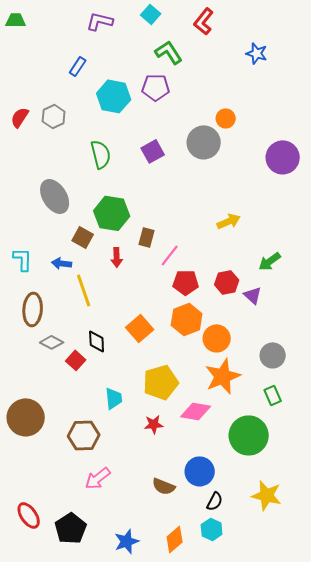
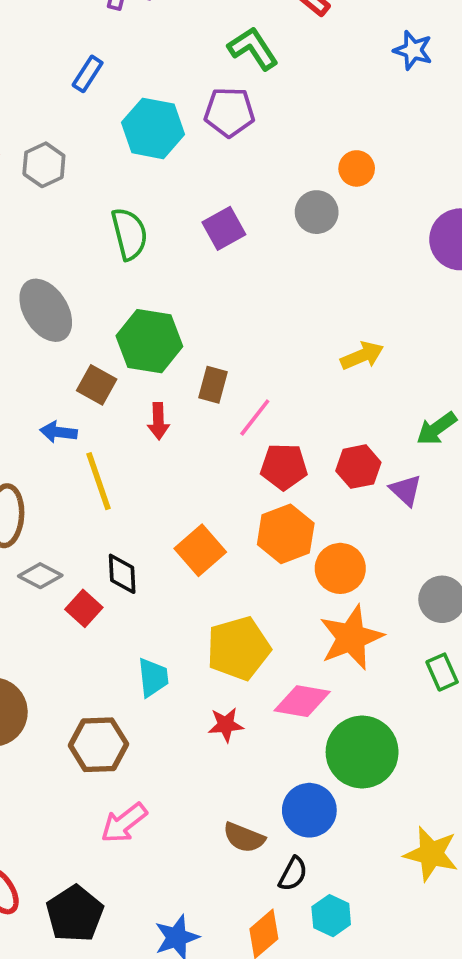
gray circle: (204, 142) -> (317, 212), size x0.7
green circle: (249, 435) -> (362, 752), moved
black semicircle: (215, 501) -> (293, 874), moved

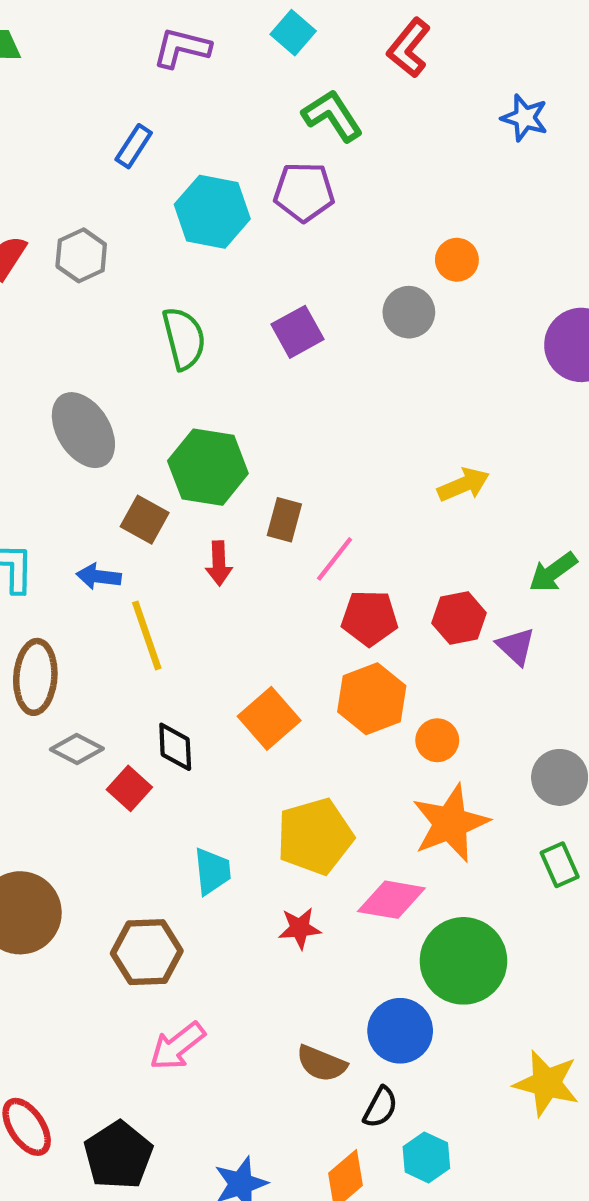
orange circle: (340, 568) -> (437, 740), size x0.7

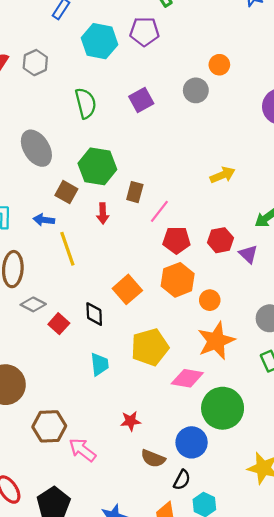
black diamond: (175, 747) -> (94, 314), moved
red star: (300, 928) -> (131, 421), moved
brown hexagon: (147, 952) -> (49, 426), moved
pink arrow: (177, 1046) -> (82, 450), turned 76

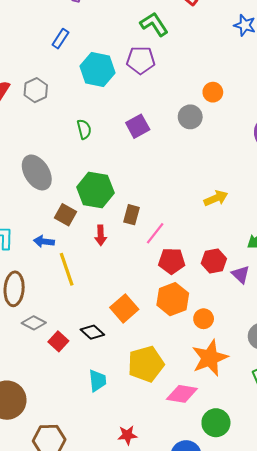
green semicircle: (86, 103) -> (84, 129), size x0.7
black diamond: (94, 314) -> (92, 332), turned -45
green circle: (223, 408) -> (216, 423), size x0.7

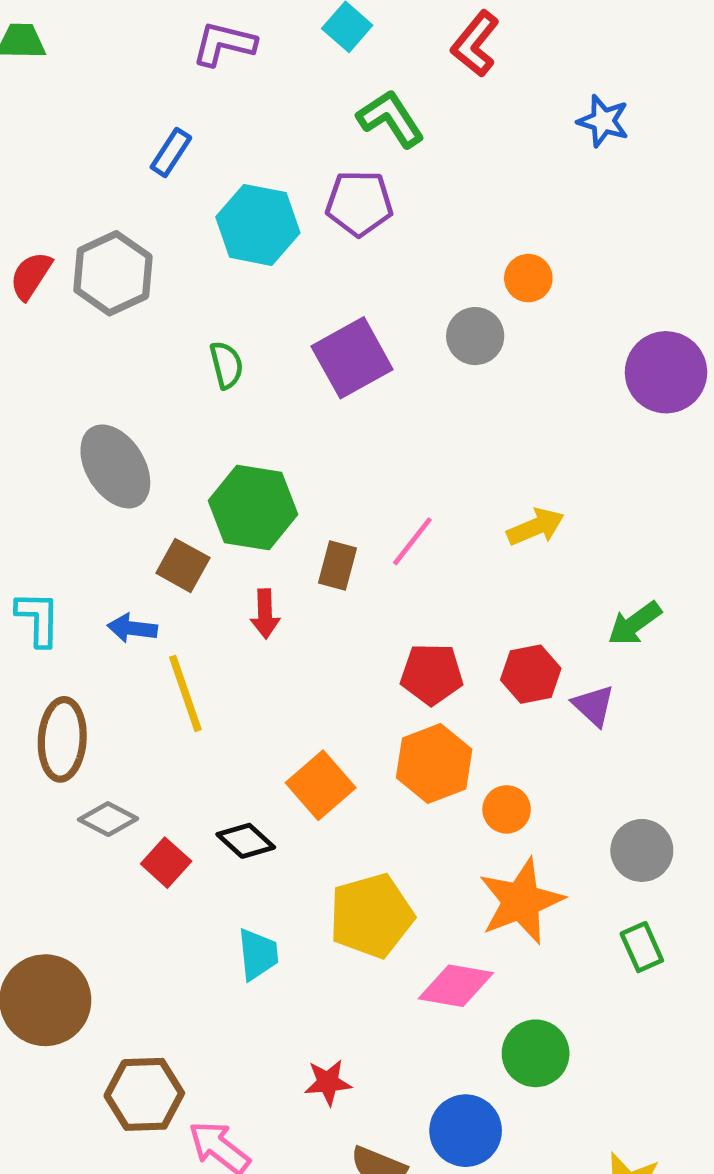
gray hexagon: (36, 90) -> (113, 273), size x1.4
purple square: (138, 126) -> (352, 358), size x1.4
pink line: (155, 233) -> (412, 541), moved

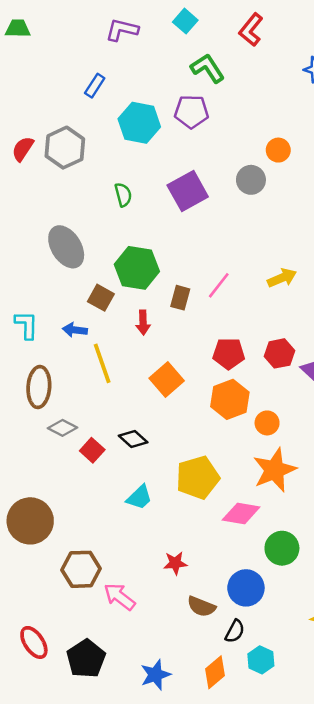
orange square: (321, 785) -> (167, 380), moved
cyan trapezoid: (258, 954) -> (139, 497), turned 52

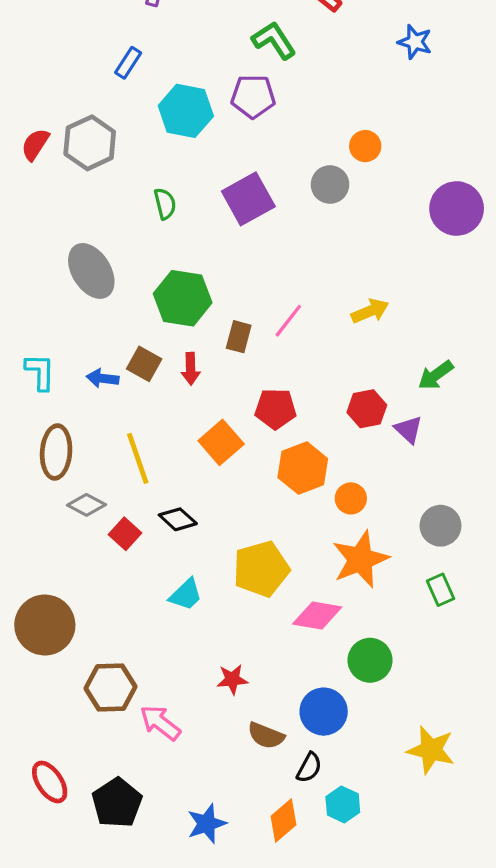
brown square: (101, 298) -> (144, 364), moved
red pentagon: (229, 353) -> (276, 409), moved
yellow line: (102, 363) -> (138, 458), moved

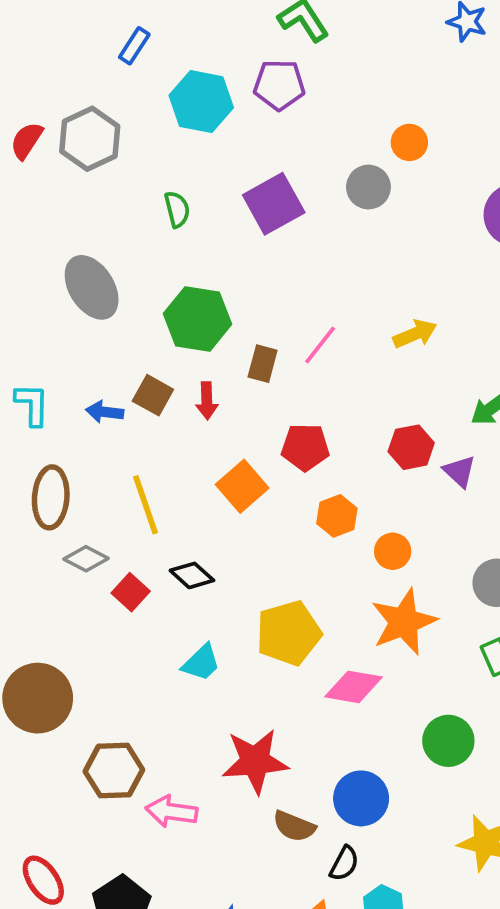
orange hexagon: (303, 468) -> (337, 516), size x0.7
green circle: (370, 660) -> (448, 741), moved
red star: (232, 679) -> (255, 761), size x1.8
pink arrow: (160, 723) -> (171, 811), turned -30

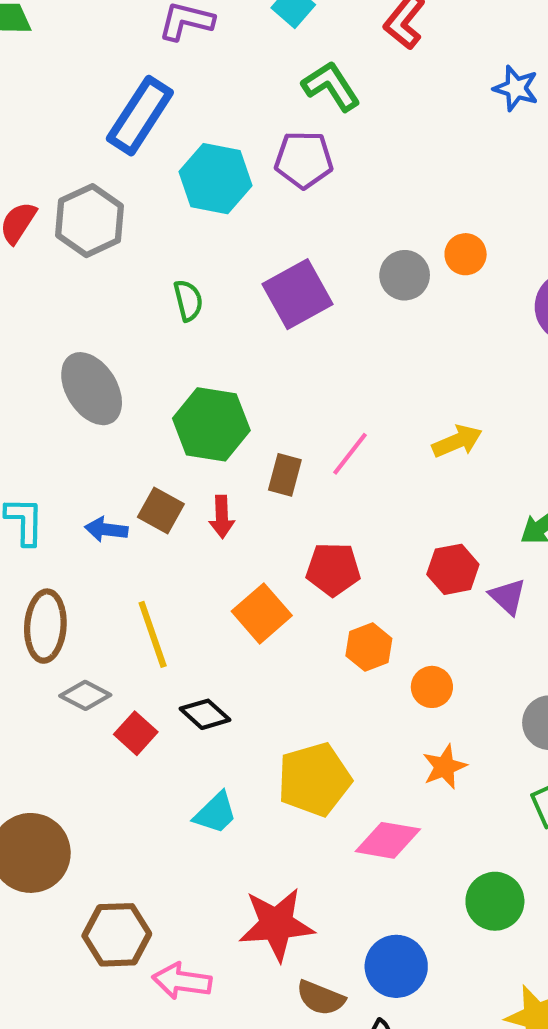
blue rectangle: (134, 46) -> (140, 116), size x1.8
orange circle: (409, 142) -> (466, 254), moved
orange star: (404, 622) -> (445, 767), size x0.6

